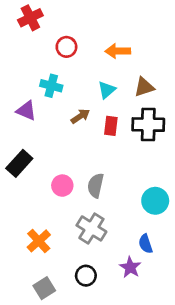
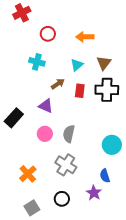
brown triangle: (144, 87) -> (104, 63), turned -35
purple triangle: (26, 111) -> (46, 106), moved

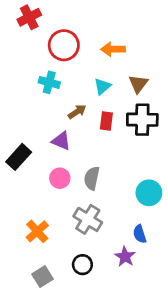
red circle: (48, 34) -> (64, 45), size x1.5

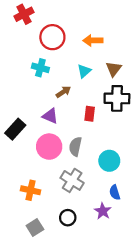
red rectangle: (106, 121) -> (90, 114), moved
pink circle: (60, 178) -> (49, 147), size x1.5
cyan circle: (149, 193) -> (109, 161), moved
orange cross: (37, 231) -> (31, 190), turned -36

